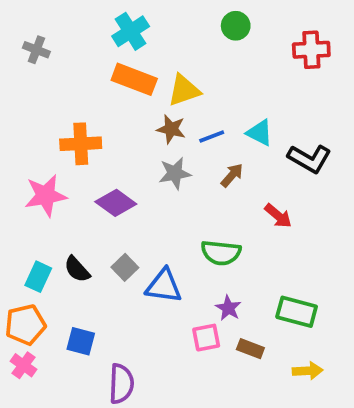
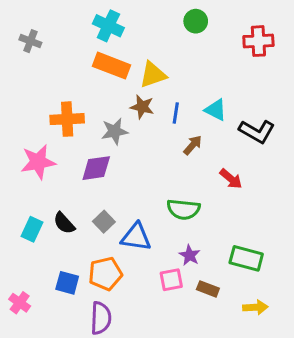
cyan cross: (131, 31) -> (108, 26), turned -32
blue line: (212, 136) -> (176, 113), turned -60
gray star: (175, 173) -> (115, 131), moved
purple diamond: (116, 203) -> (96, 168), turned -44
orange pentagon: (25, 325) -> (105, 274), moved

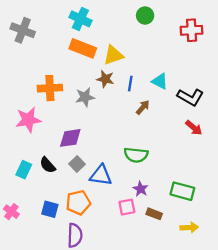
gray cross: (30, 41) -> (23, 30), size x1.5
purple diamond: (96, 168) -> (70, 138), moved
red arrow: (231, 179) -> (194, 128), moved
pink cross: (20, 303) -> (11, 212), moved

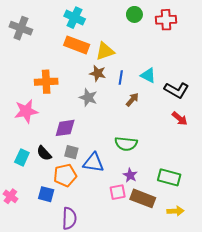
red cross: (192, 30) -> (166, 20), moved
gray star: (85, 97) -> (88, 97), moved, turned 30
gray square: (77, 164) -> (71, 152), turned -32
orange pentagon: (78, 202) -> (65, 175), moved
brown rectangle: (154, 214) -> (143, 198), size x1.6

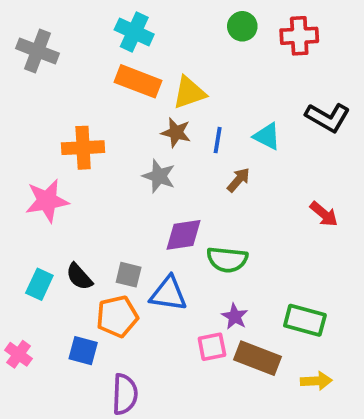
black L-shape: (176, 90) -> (328, 117), moved
purple diamond: (65, 128) -> (184, 235), moved

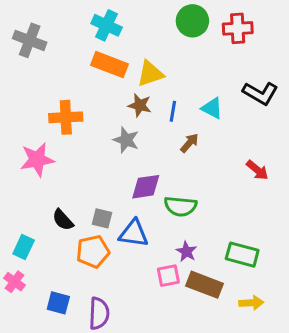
green circle: (242, 26) -> (192, 21), size x1.4
cyan rectangle: (39, 284) -> (24, 247), moved
blue square: (83, 351) -> (58, 303), moved

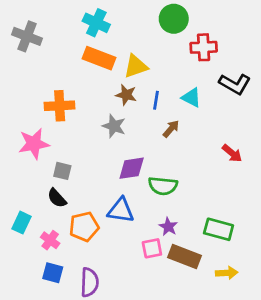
red cross: (238, 28) -> (204, 47), moved
gray square: (102, 218) -> (62, 171), moved
pink cross: (15, 282) -> (50, 240), moved

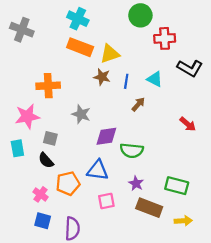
gray star: (114, 126) -> (81, 114), moved
cyan rectangle: (22, 223) -> (17, 148), moved, turned -35
pink square: (152, 248) -> (106, 201), moved

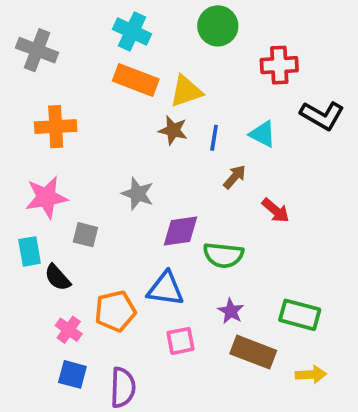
green circle: (140, 15) -> (218, 26), moved
orange cross: (48, 86) -> (56, 127), moved
red arrow: (188, 124) -> (276, 210), moved
black semicircle: (46, 160) -> (58, 278), moved

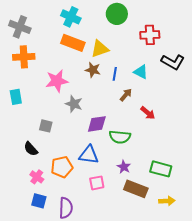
orange cross: (56, 127) -> (24, 57), moved
pink star: (46, 197) -> (57, 81), moved
cyan rectangle: (30, 251) -> (16, 97), moved

